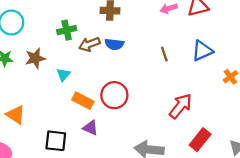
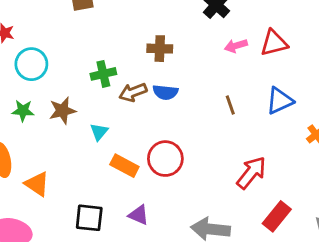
purple triangle: (90, 128) -> (139, 215), moved

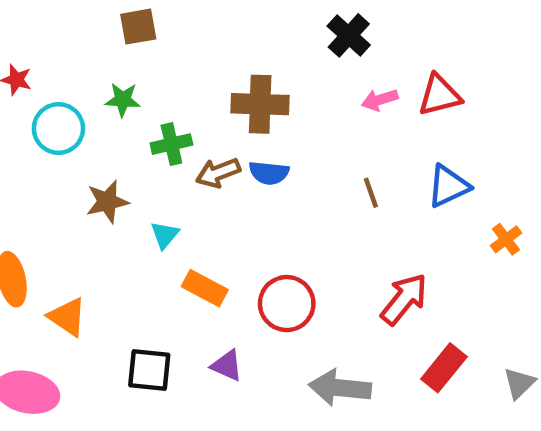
brown cross: (160, 49) -> (260, 104), size x1.4
green star: (23, 111) -> (123, 100), moved
red circle: (165, 159) -> (287, 304), moved

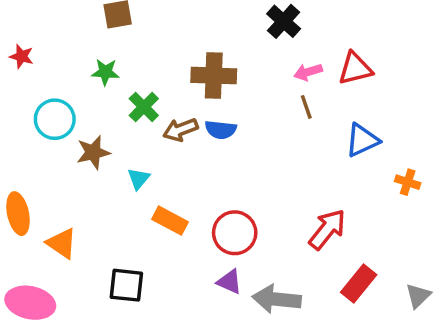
cyan circle: (58, 129) -> (55, 119), moved
green cross: (171, 144) -> (144, 107), turned -32
brown line: (371, 193) -> (306, 107), moved
orange cross: (506, 239) -> (408, 182), turned -35
purple triangle: (227, 366) -> (229, 282), moved

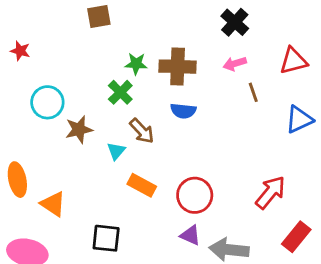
green star: (105, 72) -> (136, 64), moved
pink arrow: (308, 72) -> (235, 64), moved
brown arrow: (181, 130) -> (142, 131), moved, turned -112

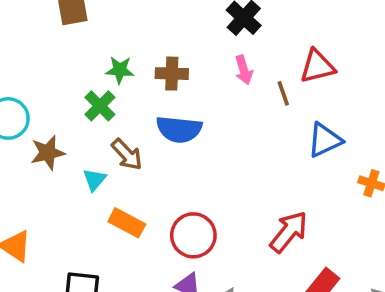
pink arrow: (235, 64) -> (244, 70), turned -90
brown cross: (178, 67) -> (172, 74), size x0.7
brown line: (253, 92) -> (283, 93), moved
blue semicircle: (183, 111) -> (179, 129), size x1.4

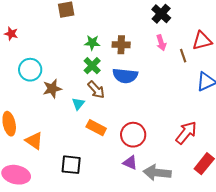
green cross: (100, 106) -> (92, 66), moved

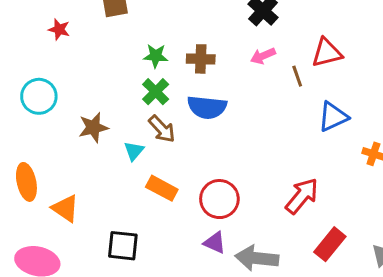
red star: (11, 34) -> (59, 29), moved
pink arrow: (161, 43) -> (263, 56), turned 84
cyan circle: (30, 70) -> (39, 96), moved

